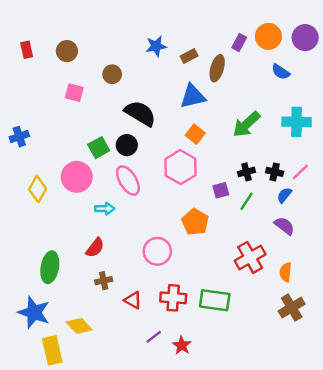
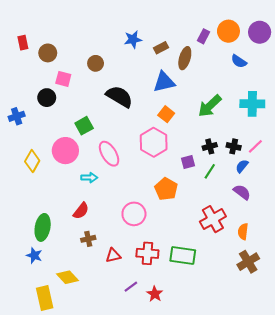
brown circle: (67, 51) -> (48, 53), moved
black circle: (127, 145) -> (47, 98), moved
red triangle: (133, 300) -> (113, 255), turned -42
blue star: (34, 312) -> (34, 255), moved, size x0.6

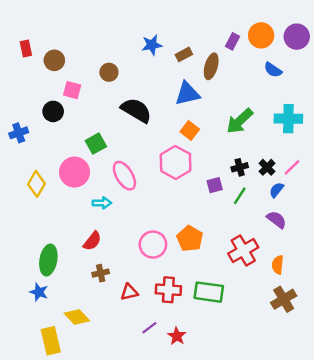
black cross: (234, 146) -> (267, 167), turned 32
orange pentagon: (166, 189) -> (190, 239), moved

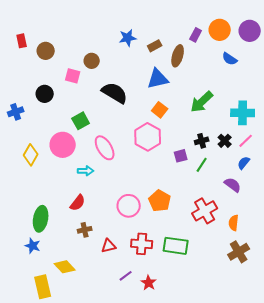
pink square: (72, 90) -> (73, 76), moved
cyan cross: (288, 119) -> (243, 113), moved
blue semicircle: (277, 190) -> (244, 163), moved

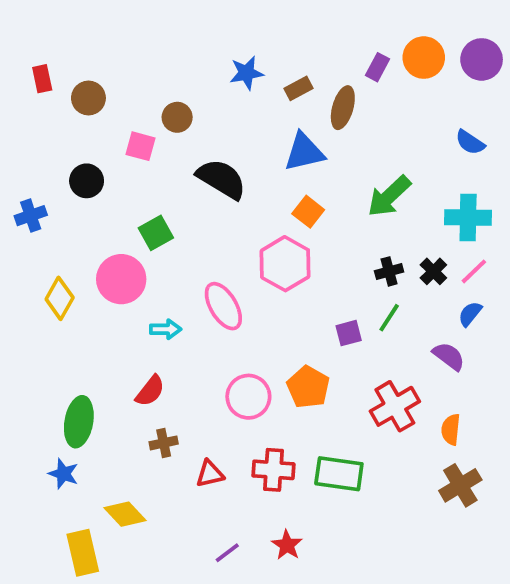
blue semicircle: (230, 59) -> (470, 142), moved
pink ellipse: (105, 148) -> (223, 306), moved
purple square: (181, 156) -> (349, 333), moved
purple line: (126, 276) -> (227, 553), moved

